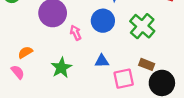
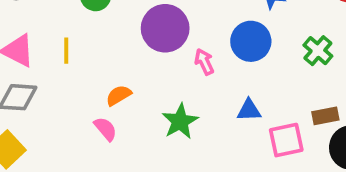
green cross: (142, 26) -> (318, 51), size x0.7
brown rectangle: (147, 64) -> (325, 116), turned -32

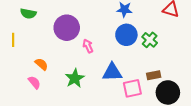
blue circle: (251, 41) -> (126, 35), moved
orange semicircle: (119, 95) -> (41, 64), turned 72
blue triangle: (249, 110) -> (112, 72), size x1.5

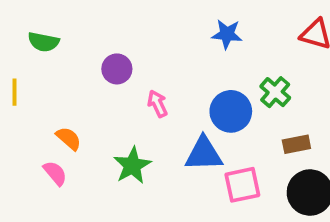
purple circle: (67, 28) -> (117, 69), size x0.6
blue circle: (126, 35) -> (231, 111), moved
brown rectangle: (154, 75) -> (296, 144), moved

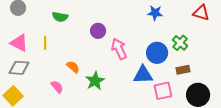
pink arrow: (157, 104) -> (119, 49), size x1.5
brown rectangle: (296, 144) -> (183, 70), moved
green star: (132, 165) -> (95, 81), moved
pink semicircle: (55, 173) -> (57, 87), moved

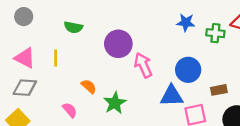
purple circle: (98, 31) -> (118, 44), size x1.5
green cross: (180, 43) -> (215, 33), moved, turned -35

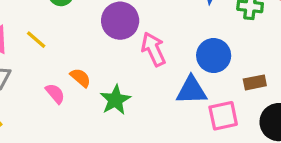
yellow line: (56, 58) -> (36, 40), turned -49
pink semicircle: (70, 110) -> (55, 94), moved

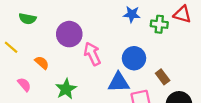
orange semicircle: (80, 78) -> (42, 63), moved
brown rectangle: (255, 82) -> (163, 77), turned 64

